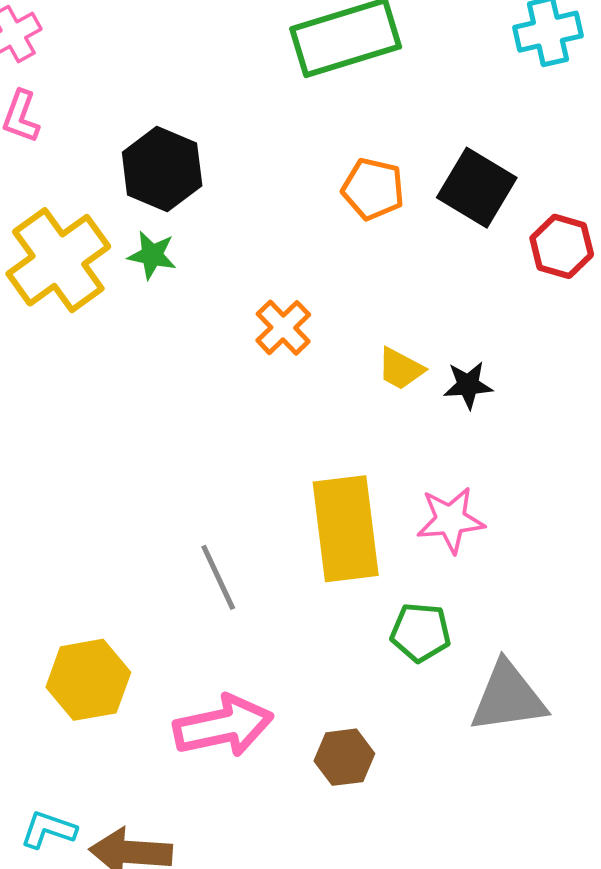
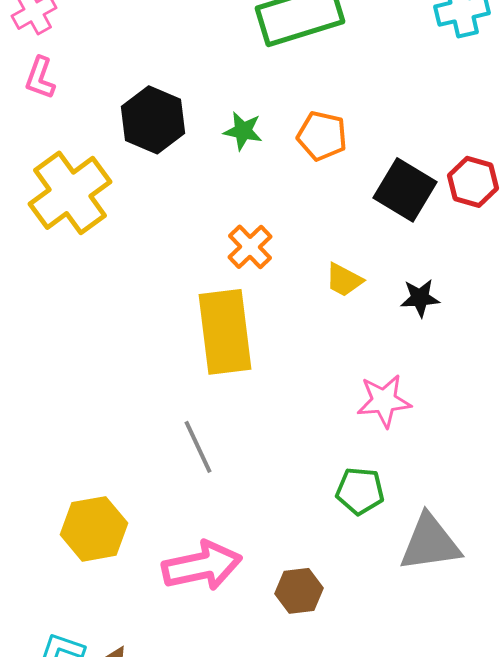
black square: (477, 188) -> (405, 190), moved
green star: (152, 255) -> (243, 131), moved
black star: (468, 385) -> (420, 298), moved
yellow rectangle: (346, 529) -> (225, 332), moved

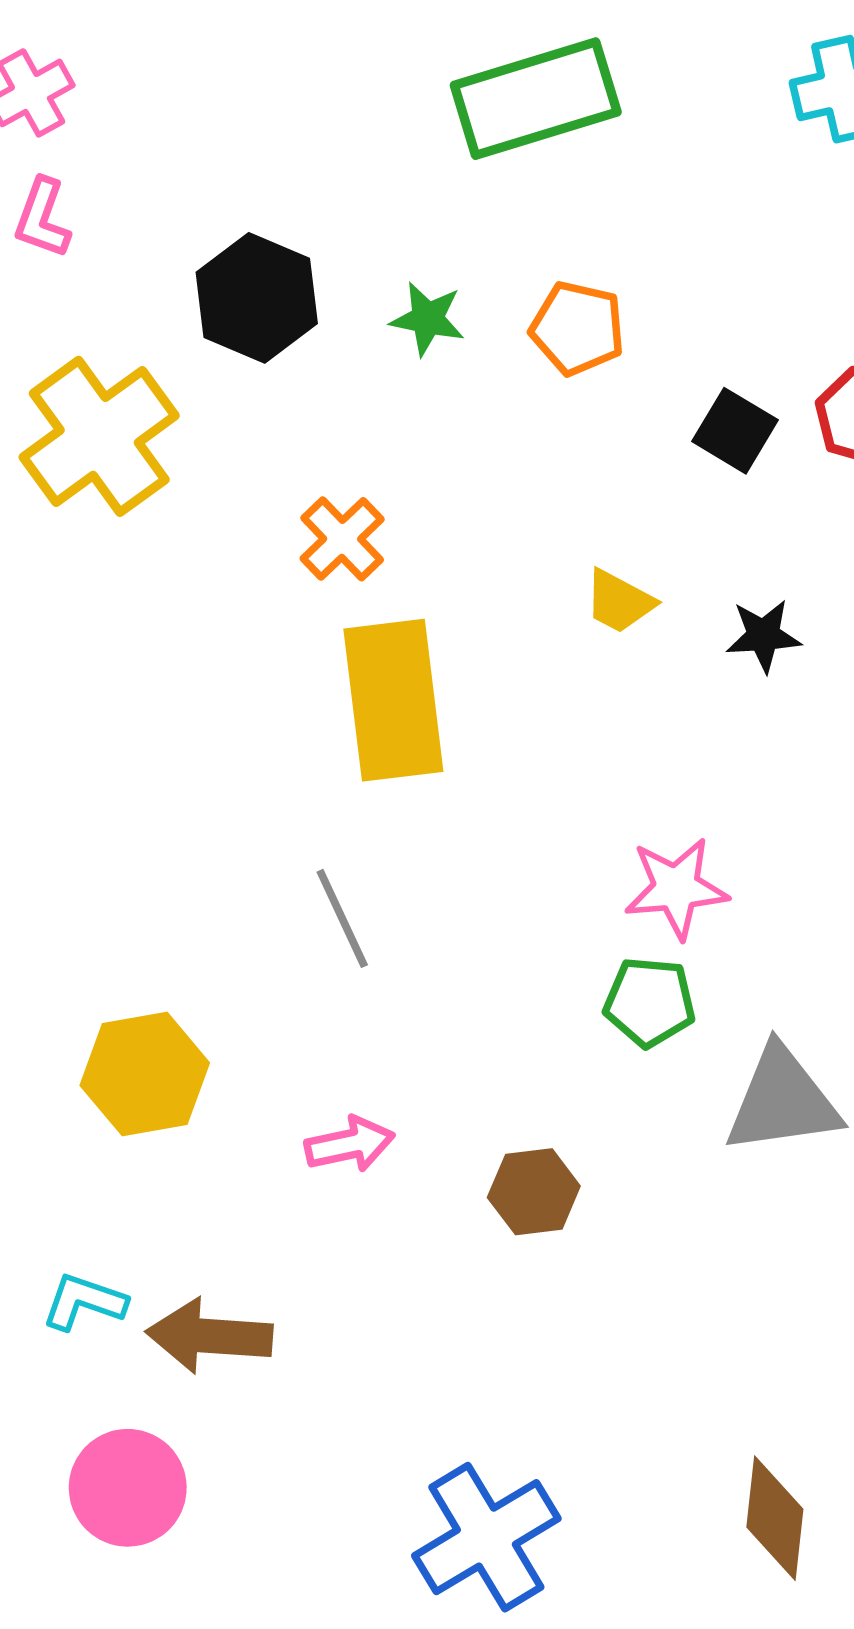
black square: (405, 190) -> (735, 431), size x0.7
orange cross: (250, 247) -> (342, 539), moved
pink star: (384, 401) -> (676, 888), moved
pink arrow: (202, 566) -> (350, 1144), size x0.6

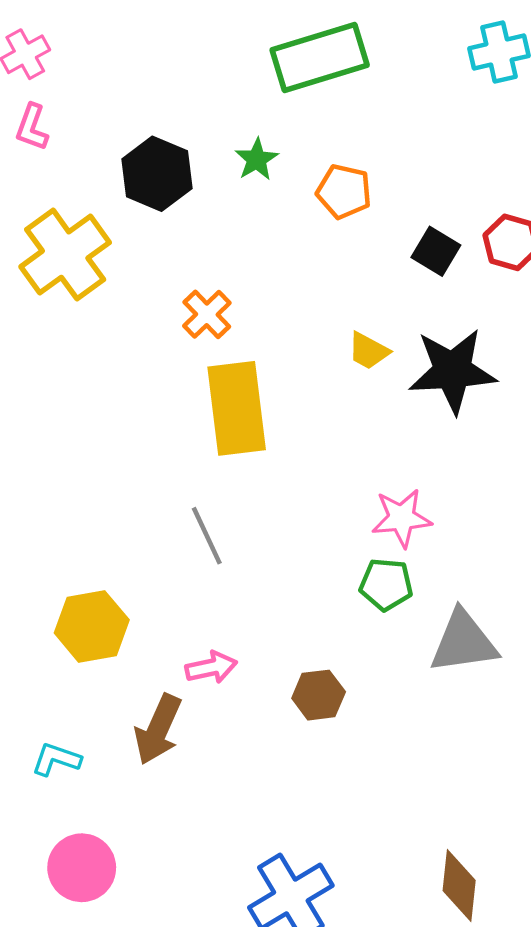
green star: (428, 319) -> (257, 159), moved, turned 30
black star: (763, 636) -> (452, 371), size x2.0
brown arrow: (209, 1336) -> (158, 729), moved, turned -70

